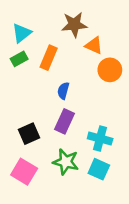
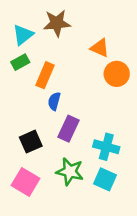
brown star: (74, 25) -> (57, 23), moved
orange rectangle: (49, 58) -> (45, 75), moved
blue semicircle: (63, 91) -> (54, 101), moved

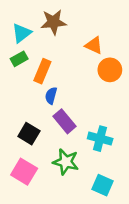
purple rectangle: (68, 129) -> (64, 121), turned -65
black square: (31, 142) -> (29, 134), turned -35
cyan square: (105, 179) -> (103, 185), moved

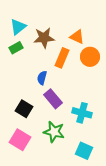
brown star: (53, 22) -> (44, 38), moved
orange rectangle: (42, 71) -> (62, 58), moved

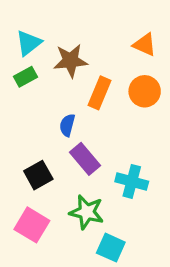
orange triangle: (77, 37) -> (145, 45), moved
black square: (24, 109) -> (38, 175), turned 30
cyan square: (84, 151) -> (111, 248), moved

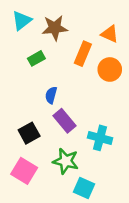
cyan triangle: (29, 43) -> (22, 21), moved
brown star: (71, 61) -> (55, 28), moved
green rectangle: (25, 77) -> (36, 58), moved
orange rectangle: (99, 93) -> (83, 54), moved

